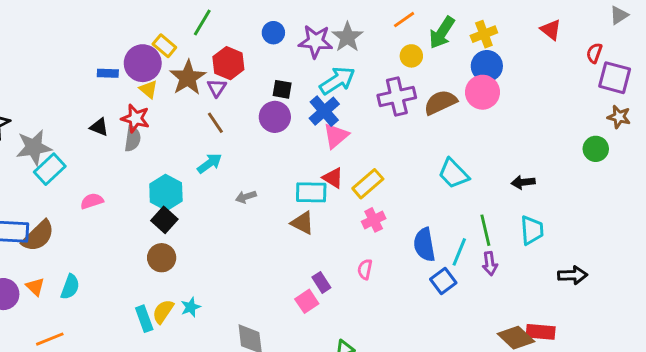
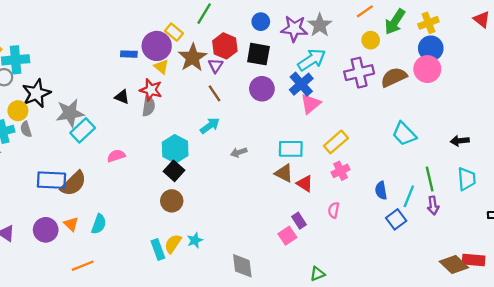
black square: (282, 89) -> (258, 54), moved, size x1.5
red triangle: (333, 178) -> (305, 184), moved
blue semicircle: (424, 245) -> (381, 191), size x0.7

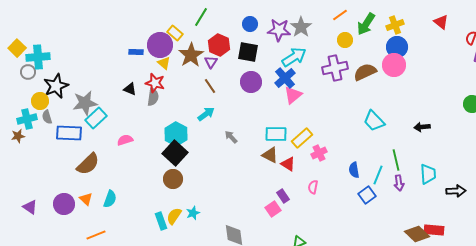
yellow rectangle: (336, 142) -> (302, 138), moved
gray arrow: (239, 152) -> (231, 137), turned 64
black square: (174, 171) -> (175, 153), size x1.4
cyan trapezoid: (467, 179) -> (428, 174), moved
blue rectangle: (51, 180) -> (69, 133), moved

